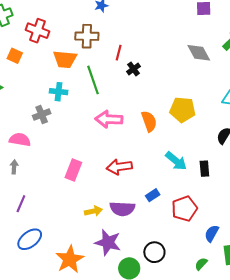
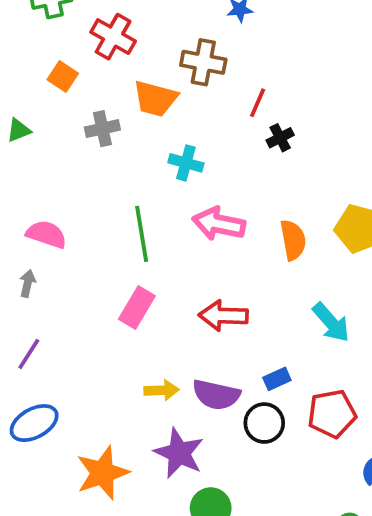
green line: (93, 80) -> (142, 234), moved
cyan cross: (59, 92) -> (186, 163), moved
gray cross: (42, 115) -> (102, 129), moved
black circle: (154, 252) -> (264, 423), moved

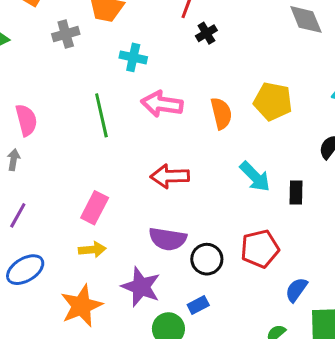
pink semicircle: (46, 234) -> (26, 120), turned 60
pink rectangle: (137, 308) -> (95, 208), moved
blue rectangle: (277, 379) -> (198, 305), moved
yellow arrow: (162, 390) -> (92, 250), moved

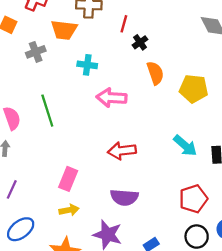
orange semicircle: (221, 113) -> (155, 73), moved
green line: (101, 115) -> (47, 111), moved
black circle: (207, 259) -> (197, 237), moved

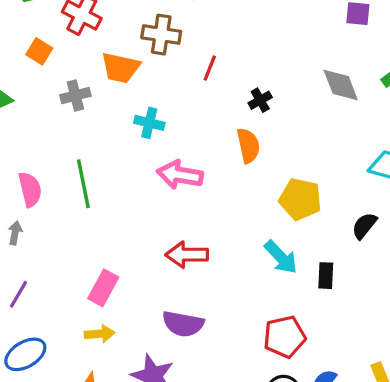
black cross: (140, 42) -> (260, 100), moved
yellow pentagon: (194, 89) -> (300, 199), moved

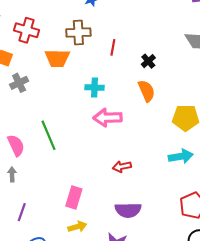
gray cross: (75, 96) -> (19, 83), moved
cyan cross: (149, 123) -> (94, 88), moved
red arrow: (187, 255) -> (122, 167), size x0.7
cyan arrow: (281, 257) -> (181, 156), turned -45

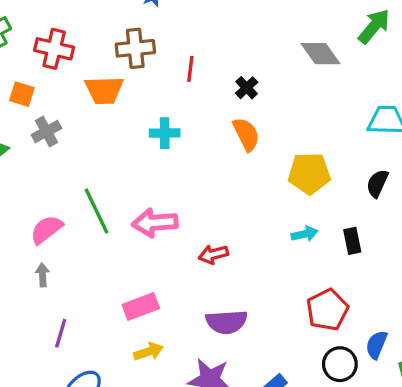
pink arrow: (108, 118) -> (155, 223), moved
pink semicircle: (16, 145) -> (46, 229), turned -100
cyan arrow: (181, 156) -> (305, 234), size x0.7
pink rectangle: (74, 198) -> (141, 306), turned 55

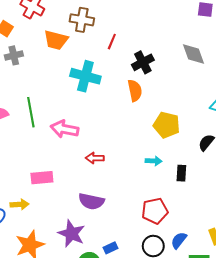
black cross: (247, 88) -> (143, 62), size x1.5
cyan cross: (165, 133) -> (85, 76), size x1.6
yellow arrow: (148, 352) -> (19, 204), moved

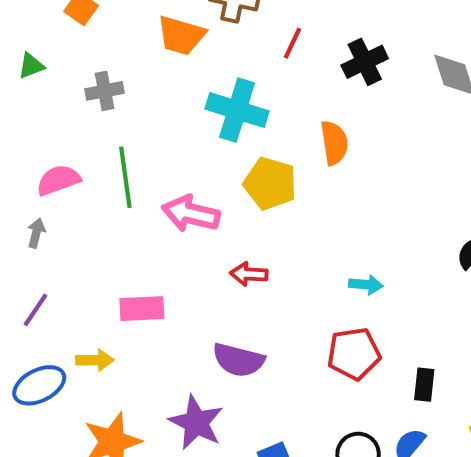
gray cross: (14, 55) -> (105, 91), moved
black cross: (143, 62) -> (365, 62), moved
yellow pentagon: (167, 125) -> (270, 183), moved
black rectangle: (181, 173) -> (424, 385), moved
red pentagon: (155, 211) -> (354, 354), moved

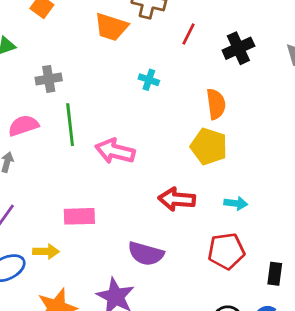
gray cross: (105, 91) -> (49, 79), moved
cyan cross: (237, 110) -> (149, 80), size x0.5
yellow pentagon: (270, 183) -> (209, 146), moved
red arrow: (249, 274) -> (177, 199), moved, size x1.4

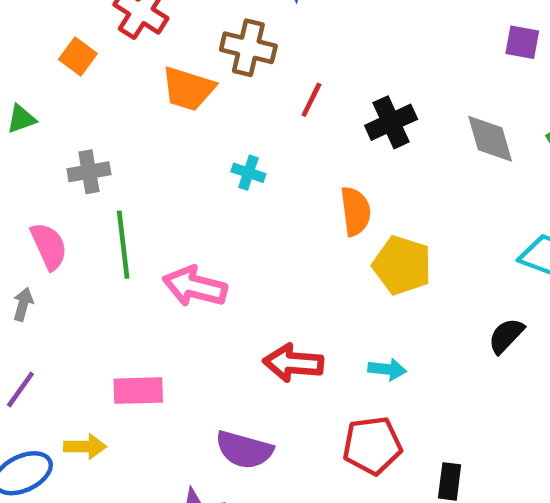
pink semicircle: (23, 126) -> (49, 246), turned 84
yellow pentagon: (209, 146) -> (402, 265), moved

